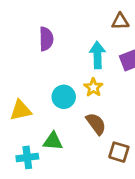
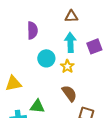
brown triangle: (120, 21) -> (71, 16), moved
cyan circle: (64, 97) -> (46, 58), moved

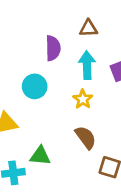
purple semicircle: (32, 30) -> (53, 48), moved
cyan circle: (46, 58) -> (35, 86), moved

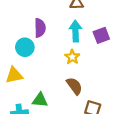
purple semicircle: (53, 48) -> (40, 28), moved
cyan circle: (35, 86) -> (25, 47), moved

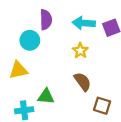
cyan arrow: (75, 31) -> (84, 23), turned -84

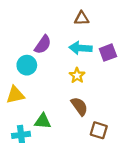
purple semicircle: (46, 20) -> (43, 45), turned 36

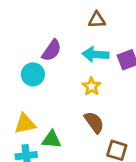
yellow triangle: (15, 95) -> (25, 124), moved

